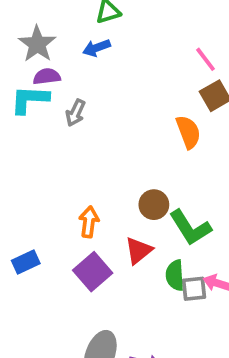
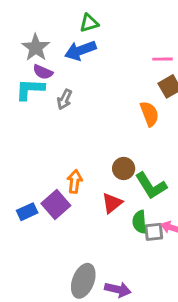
blue arrow: (97, 48) -> (80, 50), size x1.5
pink line: (205, 59) -> (162, 59), turned -54
purple semicircle: (47, 77) -> (43, 72), turned -150
purple square: (93, 272) -> (56, 204), moved

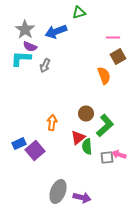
green triangle: (89, 23) -> (79, 13), moved
green L-shape: (151, 186) -> (105, 126), turned -100
purple square: (56, 204) -> (35, 151), moved
green semicircle: (139, 222) -> (87, 147), moved

